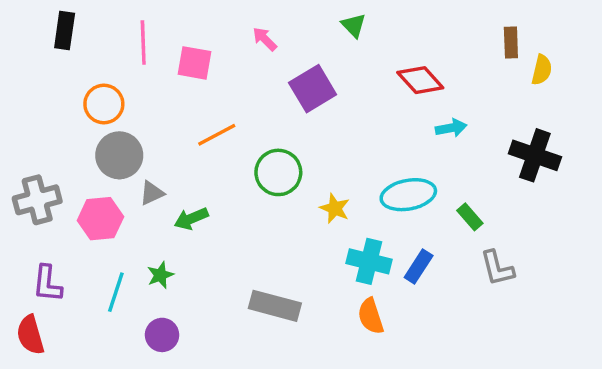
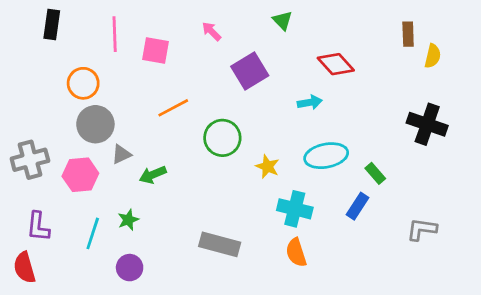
cyan arrow: (451, 128) -> (310, 102), moved
blue rectangle: (419, 267) -> (358, 206), moved
gray L-shape: (497, 268) -> (422, 229), moved, turned 112

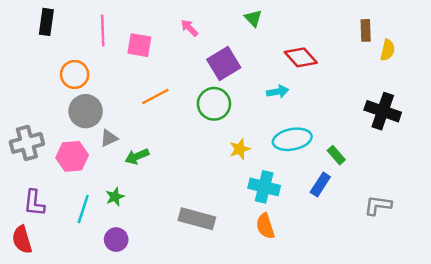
green circle: (222, 138) -> (214, 104), moved
yellow star: (267, 167) -> (240, 149), turned 30

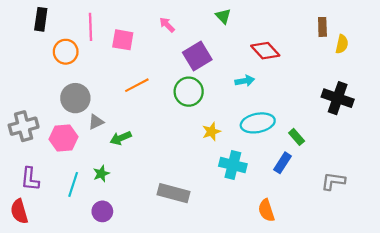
orange circle: (75, 74) -> (66, 52), moved
orange semicircle: (265, 226) -> (266, 210), moved

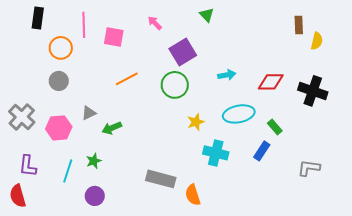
red diamond: (265, 51) -> (271, 82), moved, turned -48
gray circle: (75, 98) -> (59, 81), moved, size x0.7
gray cross: (24, 126) -> (22, 117), turned -32
orange semicircle: (266, 210) -> (193, 195), moved

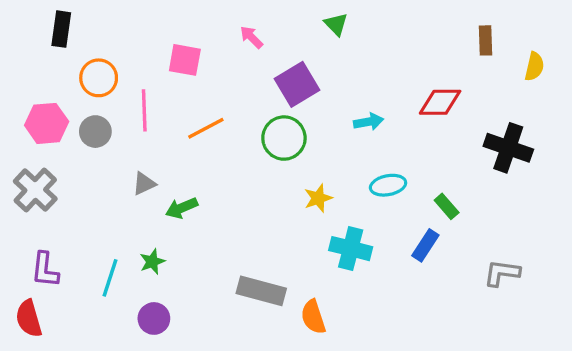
pink line: (84, 25) -> (144, 110), moved
yellow semicircle: (317, 41) -> (534, 66), moved
red diamond: (271, 82) -> (440, 102), moved
cyan ellipse: (239, 114) -> (388, 185), size x0.7
pink hexagon: (59, 128) -> (47, 123), moved

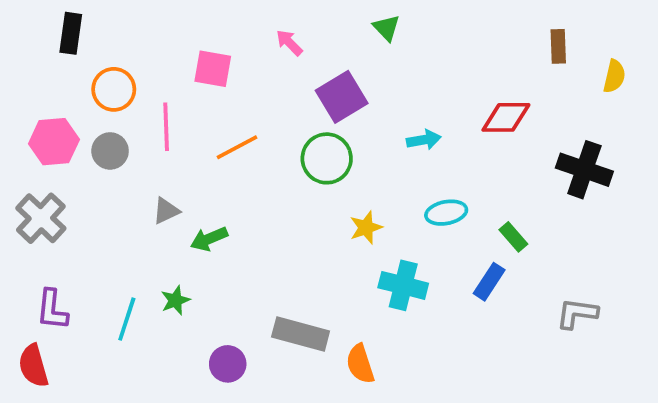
purple circle: (154, 318) -> (228, 364), moved

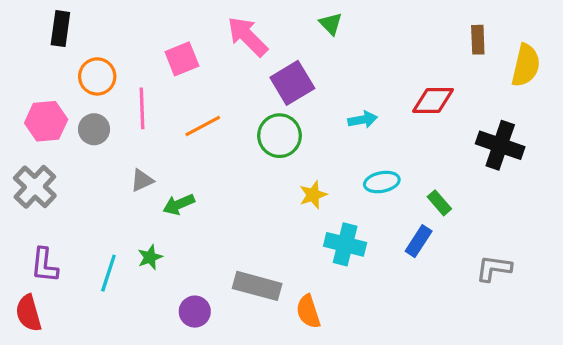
pink arrow: (289, 43) -> (248, 37), size x1.8
pink square: (213, 69) -> (182, 59), turned -32
yellow semicircle: (614, 76) -> (526, 65), size x1.5

